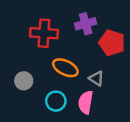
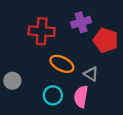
gray circle: (24, 81) -> (12, 81), moved

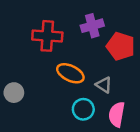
cyan circle: (53, 95) -> (83, 109), moved
pink semicircle: (81, 96) -> (117, 114), moved

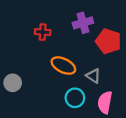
red cross: (47, 36) -> (43, 32), size x0.6

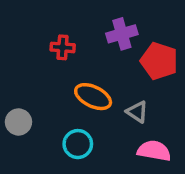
cyan circle: (75, 98) -> (78, 144), moved
pink semicircle: (105, 102) -> (154, 151), turned 90

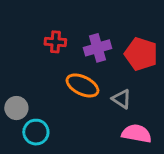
purple cross: (122, 34) -> (97, 48), moved
cyan circle: (78, 144) -> (36, 132), moved

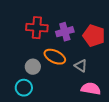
red cross: (55, 42) -> (37, 28), size x1.5
gray circle: (16, 108) -> (33, 67), moved

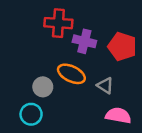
red cross: (37, 28) -> (58, 23), moved
purple cross: (65, 32) -> (84, 41), turned 30

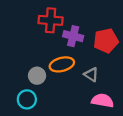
red pentagon: (122, 47) -> (106, 41), turned -30
orange ellipse: (71, 74) -> (62, 64), turned -40

